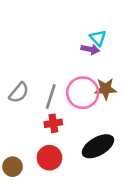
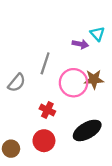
cyan triangle: (98, 38) -> (97, 34), moved
gray line: (51, 96) -> (45, 63), moved
red cross: (53, 123) -> (47, 110), turned 35

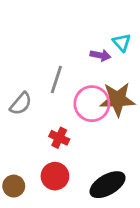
brown star: (94, 79) -> (117, 99), size x1.4
black ellipse: (87, 130) -> (108, 185), moved

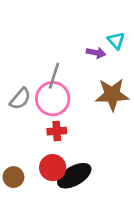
pink circle: (92, 104) -> (53, 99), moved
red cross: (59, 138) -> (57, 131), turned -30
black ellipse: (108, 185) -> (74, 176), moved

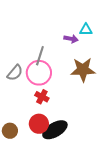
cyan triangle: (116, 41) -> (86, 30), turned -48
red cross: (57, 131) -> (42, 97), turned 32

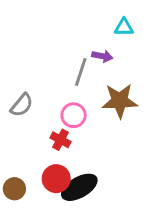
cyan triangle: (86, 30) -> (124, 27), moved
gray line: (40, 56) -> (81, 72), moved
pink circle: (39, 73) -> (74, 115), moved, size x0.7

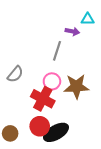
purple arrow: (102, 56) -> (72, 31), moved
brown star: (120, 101) -> (76, 86), moved
red cross: (61, 140) -> (43, 99), size x1.6

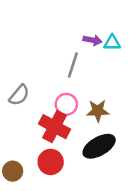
cyan triangle: (88, 19) -> (112, 43), moved
brown star: (76, 86) -> (98, 111), size x0.7
black ellipse: (56, 132) -> (99, 146), moved

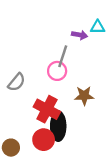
cyan triangle: (112, 43) -> (98, 27), moved
pink circle: (66, 104) -> (57, 71), moved
black ellipse: (99, 146) -> (58, 126), moved, turned -60

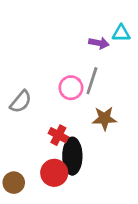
gray line: (63, 56) -> (92, 81), moved
red cross: (47, 109) -> (58, 135), size x0.6

